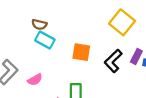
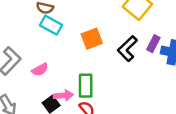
orange square: (81, 52) -> (92, 39), turned -30

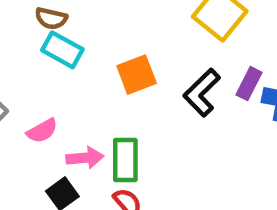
pink arrow: (63, 95) -> (85, 158), moved

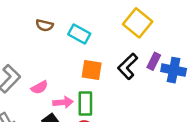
cyan rectangle: (62, 50) -> (79, 34), moved
orange square: (137, 75) -> (92, 70), moved, turned 30

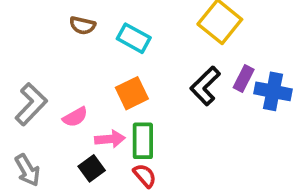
orange square: (92, 70) -> (132, 93), moved, turned -35

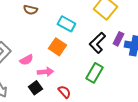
cyan rectangle: (134, 38) -> (66, 24), moved
orange square: (132, 93) -> (57, 47), turned -30
green rectangle: (143, 141) -> (94, 73), moved, turned 30

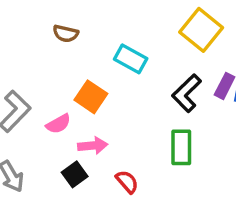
orange square: (57, 47) -> (91, 97), moved
green rectangle: (94, 73) -> (181, 147), turned -30

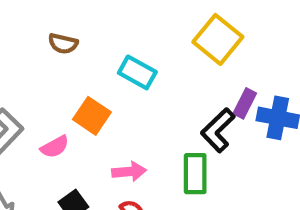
black L-shape: (187, 93) -> (218, 130), moved
pink arrow: (93, 146) -> (129, 172), moved

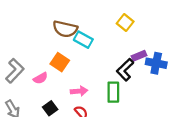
yellow square: (218, 39) -> (125, 23), size x0.7
brown semicircle: (63, 44) -> (65, 29), moved, size x1.6
purple rectangle: (245, 103) -> (139, 56), turned 40

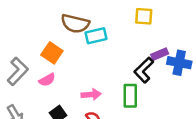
yellow square: (125, 23) -> (144, 16), turned -35
cyan rectangle: (83, 40) -> (96, 36), turned -42
orange square: (60, 62) -> (52, 53), moved

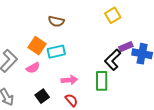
yellow square: (144, 16) -> (113, 15), turned -35
brown semicircle: (75, 24) -> (56, 21), size x0.7
cyan rectangle: (96, 36) -> (56, 52), moved

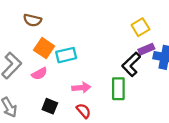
yellow square: (113, 15) -> (140, 27), moved
brown semicircle: (56, 21) -> (32, 20), moved
black square: (42, 96) -> (50, 106), turned -32

